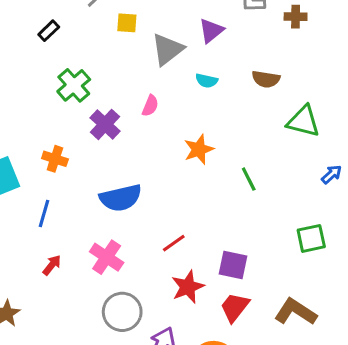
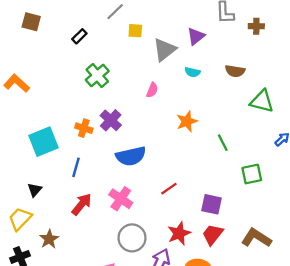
purple cross: (105, 124) -> (111, 120), moved
green square: (311, 238) -> (252, 174), moved
red arrow: (52, 265) -> (82, 204), size x1.5
red star: (188, 287) -> (179, 233), moved

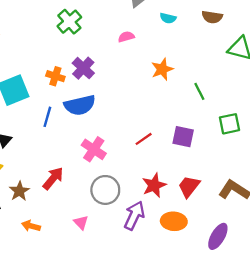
pink semicircle: (152, 90) -> (126, 37), turned -128
blue semicircle: (131, 156) -> (80, 105), moved
red arrow: (82, 204) -> (53, 178), moved
purple square: (212, 204) -> (183, 137), moved

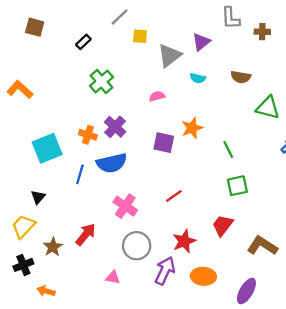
green square: (230, 124) -> (237, 186), moved
purple square: (183, 137) -> (164, 143), moved
red trapezoid: (189, 186) -> (223, 225), moved
pink triangle: (81, 222) -> (113, 277), turned -35
orange arrow: (31, 226) -> (46, 291), moved

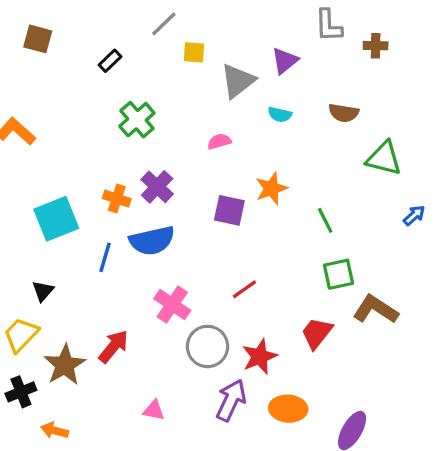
gray circle: (137, 246) -> (208, 346), moved
brown L-shape: (262, 246) -> (376, 309), moved
brown star: (53, 247) -> (65, 365), size x1.4

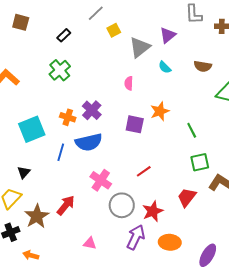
yellow square: (194, 52) -> (114, 30), turned -32
cyan semicircle: (280, 115) -> (165, 67), turned 32
green cross: (137, 120) -> (60, 70), moved
pink semicircle: (219, 141) -> (129, 83), turned -72

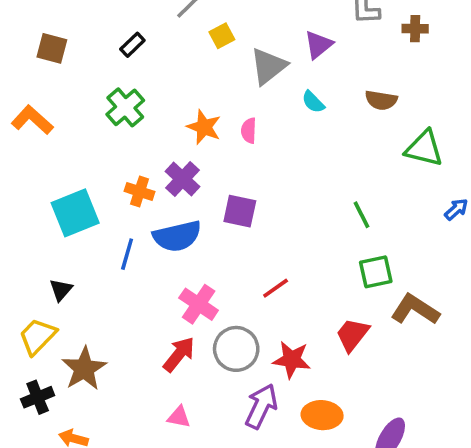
brown square: (21, 22) -> (52, 48), moved
orange star: (160, 111) -> (204, 127), moved, turned -30
purple square: (135, 124) -> (240, 211), moved
red arrow: (66, 205) -> (179, 354), moved
red star: (153, 211) -> (292, 360), turned 30

